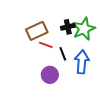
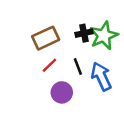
red line: (46, 45) -> (49, 65), moved, turned -64
blue arrow: (82, 62) -> (101, 76), turned -30

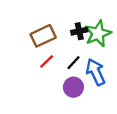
black line: (78, 66) -> (73, 63), turned 63
purple circle: (62, 92) -> (73, 87), moved

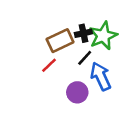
brown rectangle: (43, 36) -> (60, 41), moved
black line: (73, 63) -> (85, 58), moved

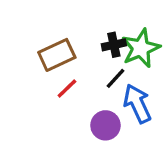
brown rectangle: (60, 41) -> (57, 55), moved

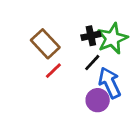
brown rectangle: (57, 55) -> (45, 44), turned 72
purple circle: (105, 125) -> (98, 100), moved

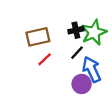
brown rectangle: (45, 44) -> (38, 37), turned -60

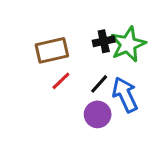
black line: (77, 53) -> (99, 84), moved
purple circle: (82, 84) -> (98, 114), moved

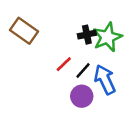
brown rectangle: (52, 50) -> (24, 31), moved, turned 48
red line: (61, 81) -> (64, 64), moved

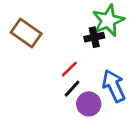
green star: (107, 37) -> (108, 20), moved
black line: (83, 71) -> (72, 89), moved

